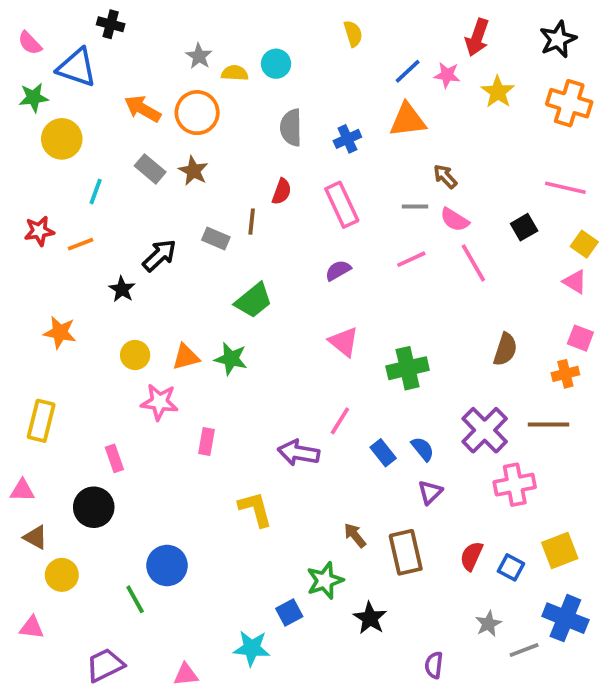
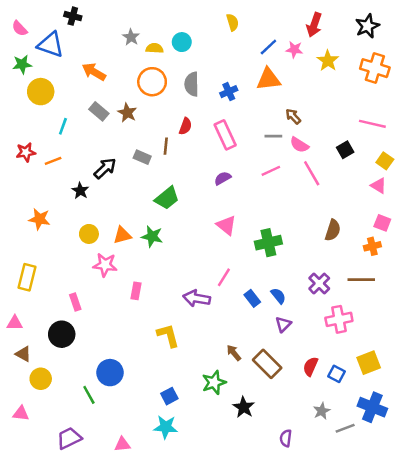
orange circle: (197, 113) -> (152, 82), moved
purple cross: (485, 430) -> (319, 283), size x0.7
brown rectangle: (406, 552) -> (267, 364), turned -32
blue square: (289, 612) -> (169, 396), moved

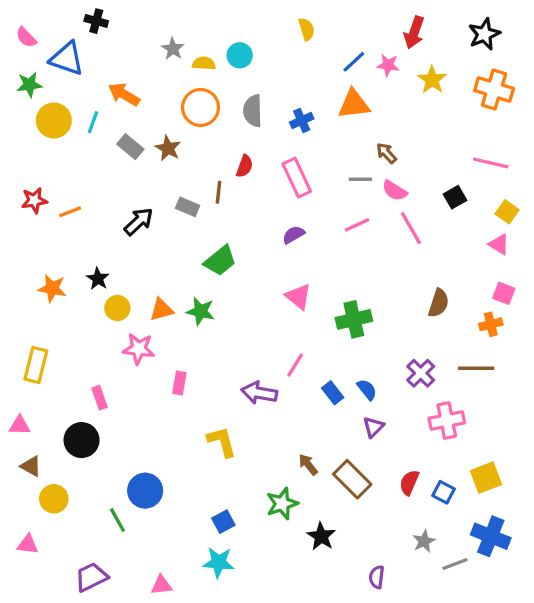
cyan line: (63, 126) -> (93, 122), moved
black star: (80, 191) -> (98, 279), moved

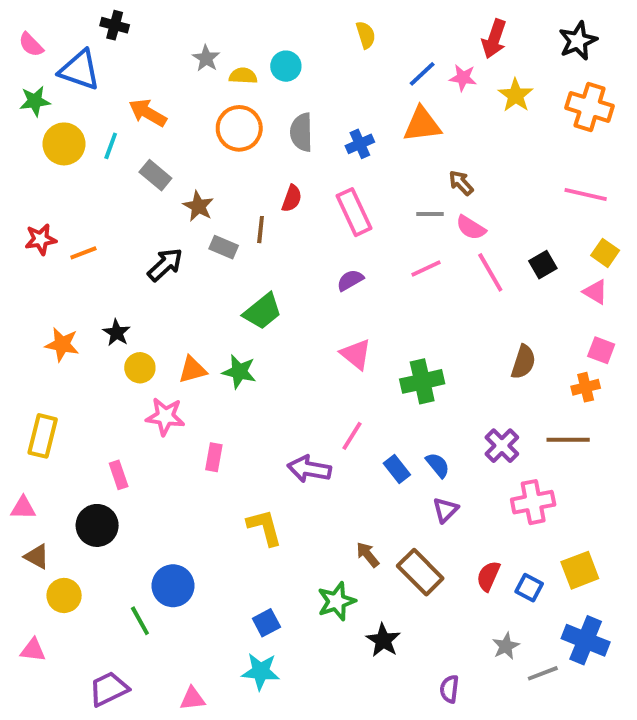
brown star: (168, 148) -> (198, 206), moved
black square: (455, 197) -> (543, 265), moved

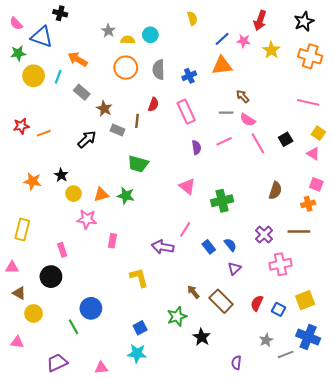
purple semicircle: (350, 280) -> (196, 147), moved, turned 112
green trapezoid: (263, 311) -> (138, 164), turned 55

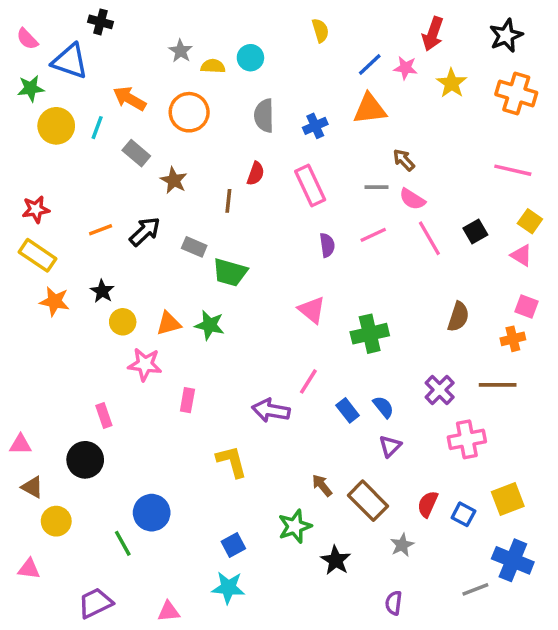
orange circle: (126, 68) -> (189, 112), moved
gray rectangle: (118, 130) -> (194, 247), moved
orange line: (44, 133) -> (101, 230), moved
yellow rectangle: (22, 229) -> (37, 255), moved, turned -70
gray star: (266, 340) -> (402, 545), moved

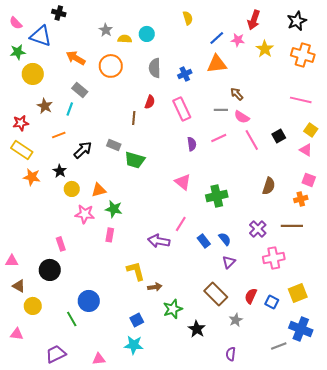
cyan line: (97, 128) -> (70, 109), moved
brown star: (174, 180) -> (45, 106), moved
black arrow: (145, 231) -> (83, 150), moved
green star: (210, 325) -> (114, 209), moved
brown arrow: (322, 485) -> (155, 287), moved, turned 120

